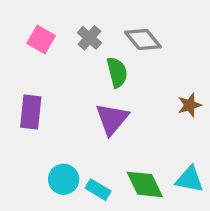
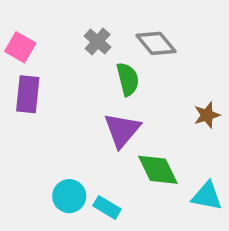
pink square: (41, 39) -> (20, 47), moved
purple rectangle: (31, 112) -> (28, 94), moved
green diamond: (145, 184) -> (158, 170), moved

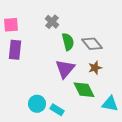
gray diamond: (156, 43) -> (92, 44), moved
pink square: (20, 47) -> (11, 25), turned -35
brown star: (207, 115) -> (95, 68), moved

